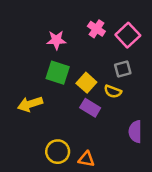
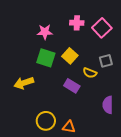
pink cross: (96, 29) -> (77, 23), turned -32
gray square: (123, 69) -> (106, 61), moved
yellow square: (86, 83) -> (70, 56), moved

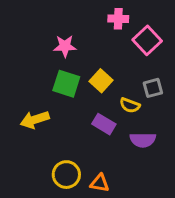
pink cross: (77, 23) -> (118, 19), moved
purple semicircle: (108, 105) -> (143, 140), moved, turned -90

